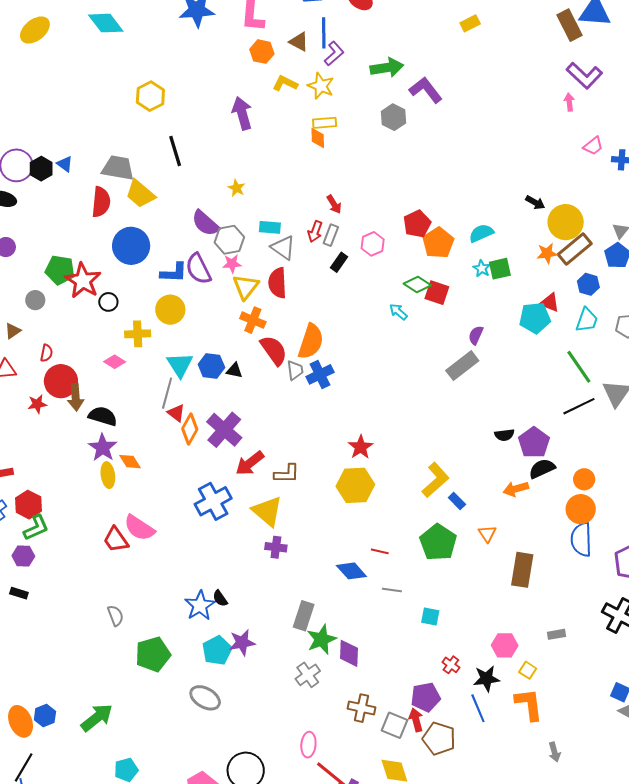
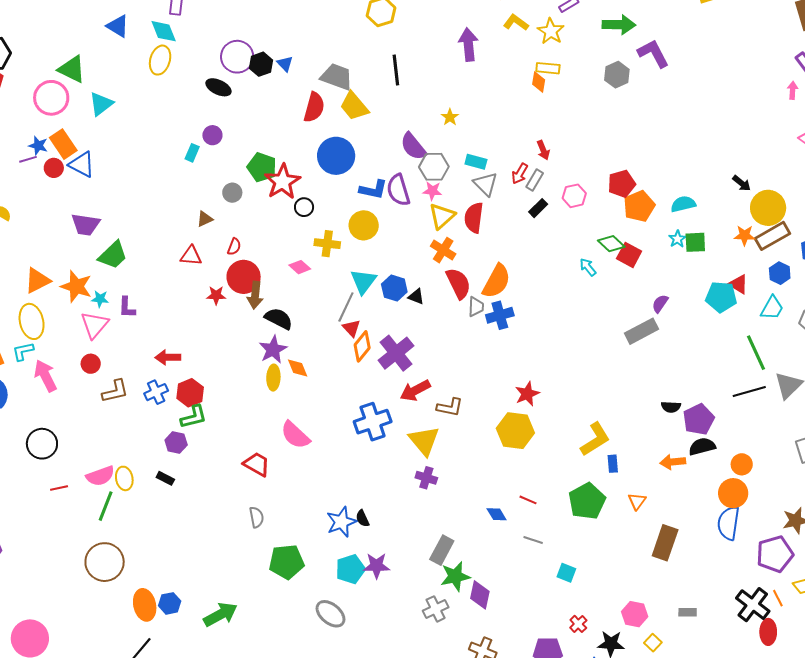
blue rectangle: (457, 501) -> (613, 464), turned 30
red trapezoid: (116, 540) -> (257, 464), moved, turned 144
blue diamond: (351, 571) -> (497, 514), size x0.7

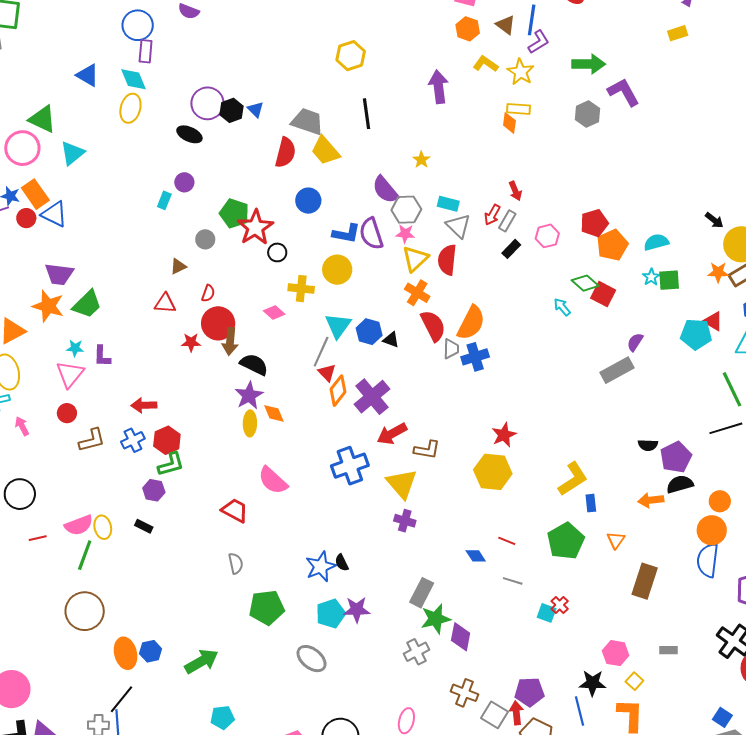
blue circle: (336, 156) -> (308, 201), size x0.7
orange star: (76, 286) -> (48, 306), moved
pink arrow: (45, 376) -> (22, 426), size x0.6
red cross: (578, 624) -> (560, 605), moved

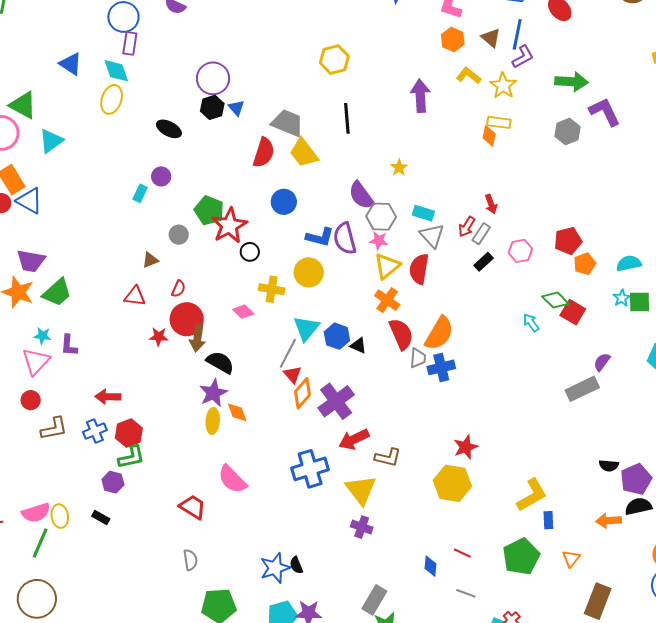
purple circle: (207, 103) -> (213, 78), moved
orange pentagon: (612, 245) -> (585, 264), size x0.7
blue diamond: (476, 556) -> (430, 566), turned 35

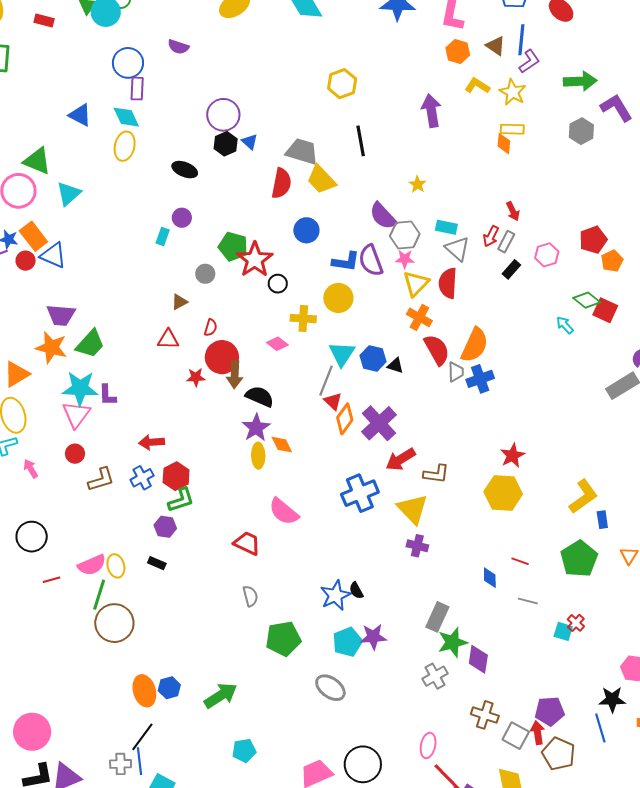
cyan star: (42, 336) -> (80, 388), size x2.0
brown circle: (37, 599) -> (114, 623), moved

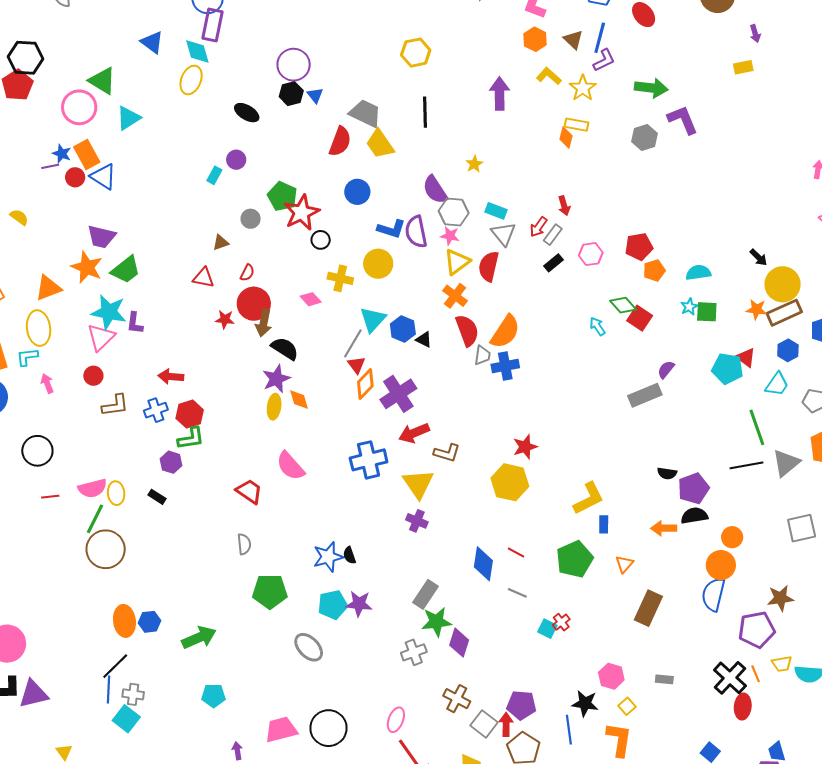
purple rectangle: (137, 89) -> (213, 25), size x1.4
blue diamond: (490, 578) -> (483, 564), size x1.6
gray cross: (121, 764) -> (133, 694), moved

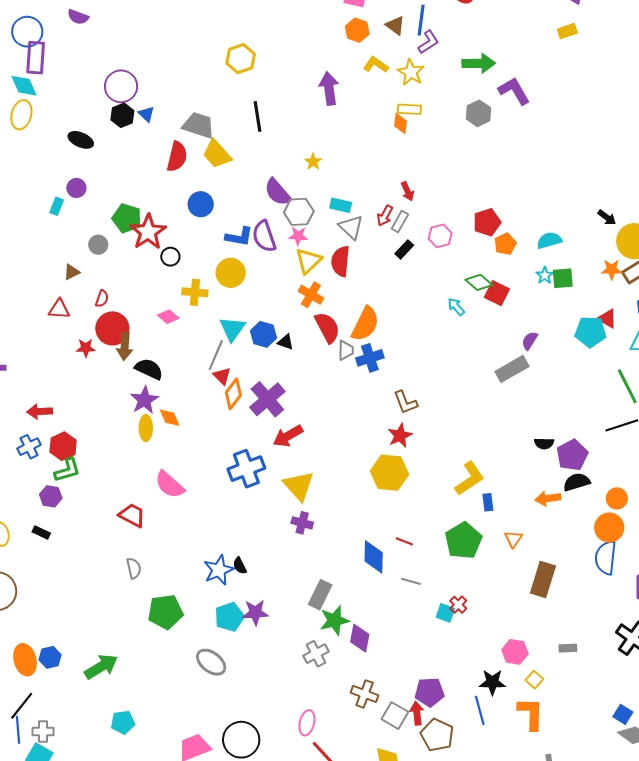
brown L-shape: (447, 453) -> (405, 402), moved, turned 60

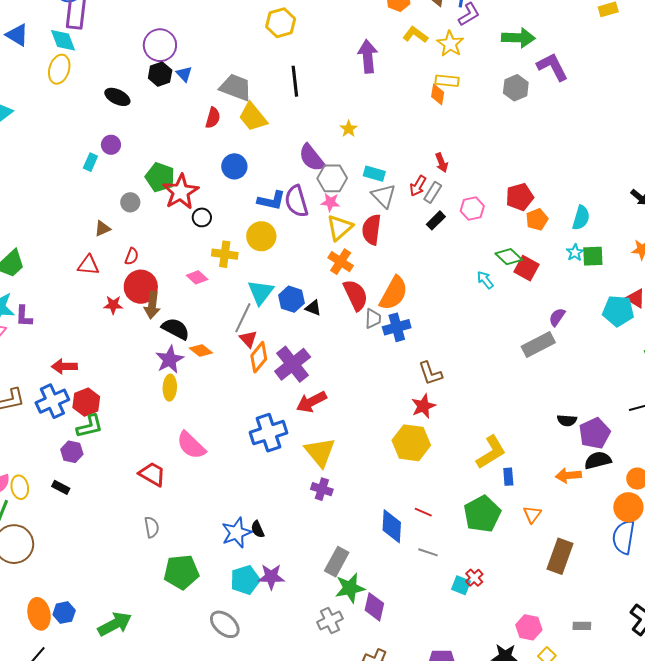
red semicircle: (177, 157) -> (213, 118), size x0.7
cyan semicircle: (549, 240) -> (581, 218), turned 120
orange diamond: (170, 418) -> (201, 351), moved, turned -30
blue cross: (29, 447) -> (52, 401), size x1.4

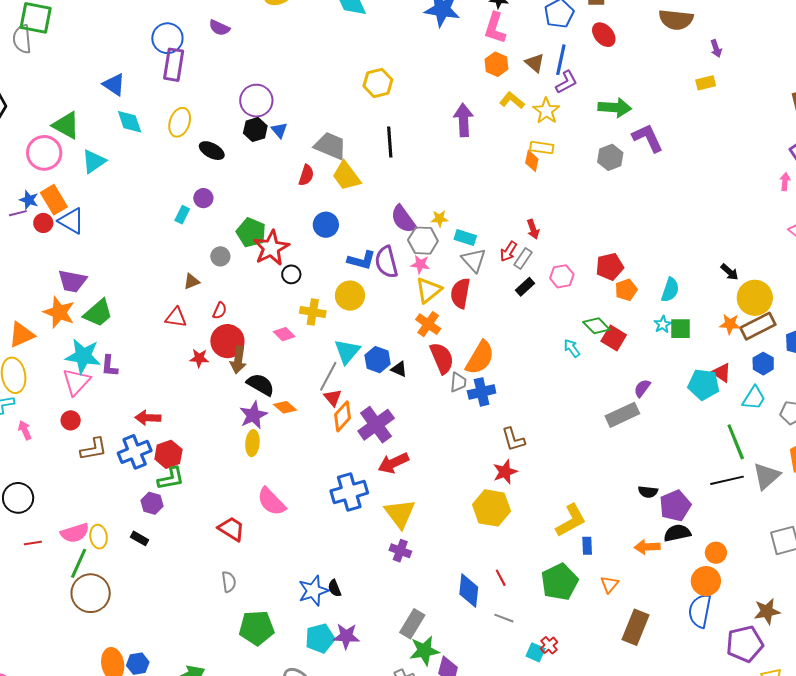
cyan diamond: (63, 40) -> (130, 122), moved
yellow ellipse: (59, 69) -> (180, 122), moved
yellow star: (349, 129) -> (440, 219), moved, turned 30
red line: (423, 512) -> (501, 578), turned 36

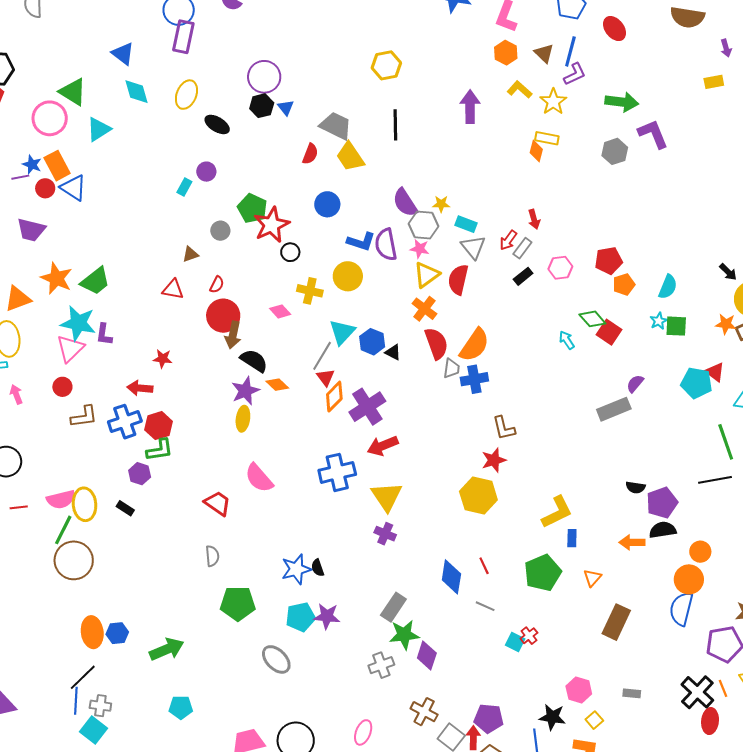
purple trapezoid: (72, 281) -> (31, 230), moved
red star: (199, 358) -> (163, 359), moved
yellow ellipse: (99, 537) -> (85, 504), size x1.4

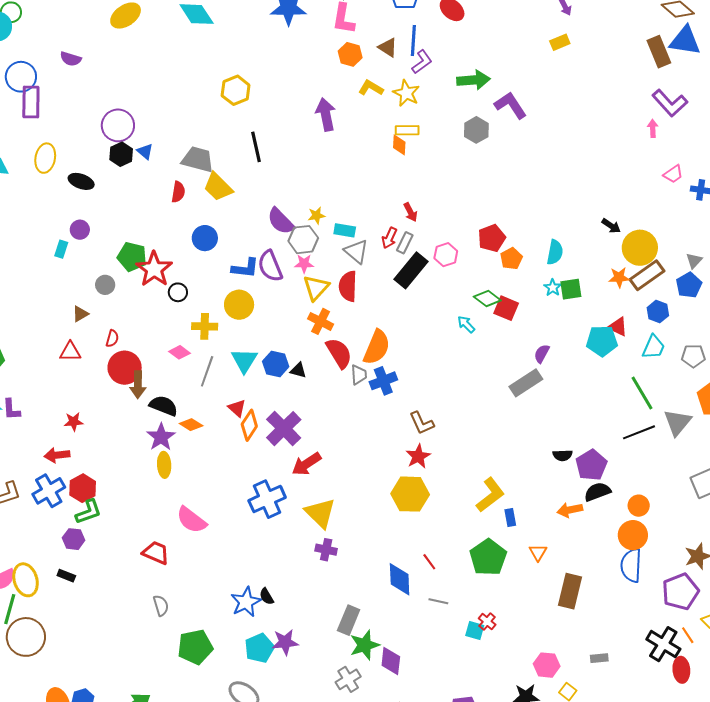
black rectangle: (523, 276) -> (411, 270), size x1.8
gray line: (322, 356) -> (207, 371), moved

